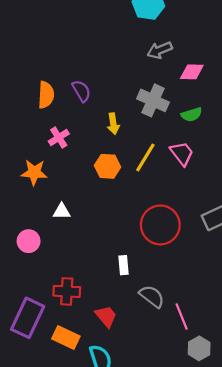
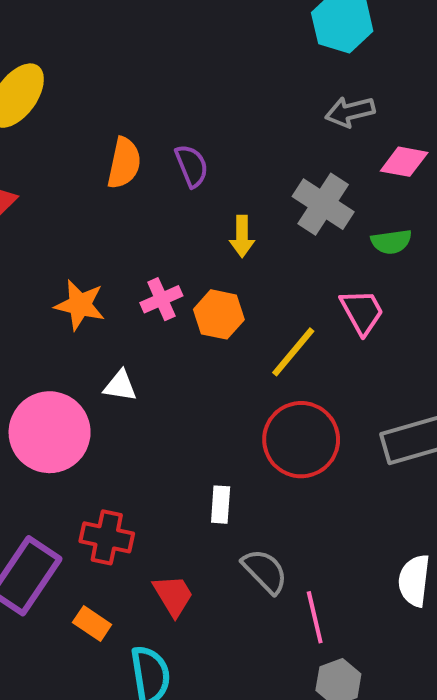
pink cross: (59, 137) -> (161, 299), moved
yellow line: (145, 158) -> (293, 352), moved
pink circle: (29, 241) -> (50, 432), size x1.8
orange rectangle: (66, 337) -> (92, 624), size x0.7

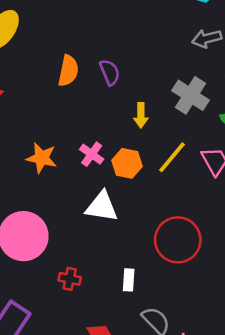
pink cross: (161, 299) -> (92, 154), turned -30
yellow line: (293, 352) -> (172, 157), moved
white triangle: (120, 386) -> (102, 207), moved, size x1.6
red cross: (107, 537) -> (70, 279), moved, size x0.7

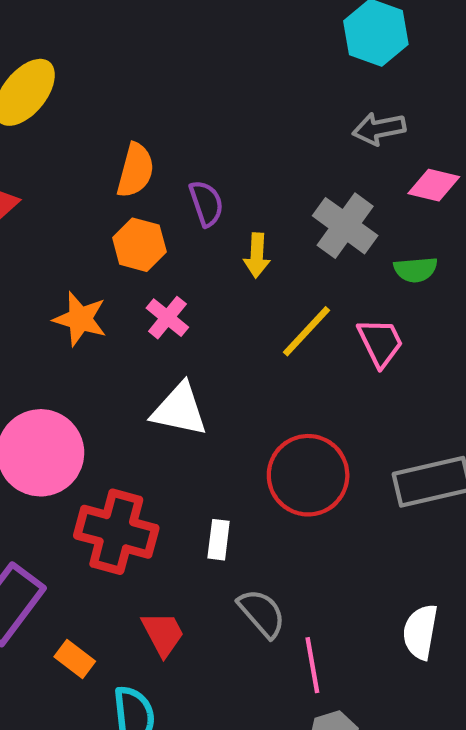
purple semicircle: (110, 72) -> (206, 203), moved
orange hexagon: (127, 163) -> (139, 245), moved
red cross: (70, 279) -> (116, 532), size x2.0

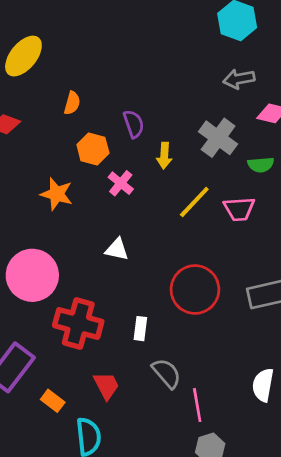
orange semicircle: (135, 170) -> (72, 103), moved, size x0.7
pink cross: (167, 318) -> (121, 183), moved
pink trapezoid: (380, 343) -> (239, 209), turned 112
white triangle: (179, 410) -> (117, 249), size x0.7

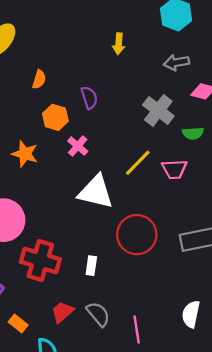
yellow arrow: (164, 156) -> (119, 44), moved
white triangle: (117, 249) -> (96, 192), moved, size x1.8
gray semicircle: (167, 373) -> (98, 314), moved
red trapezoid: (106, 386) -> (62, 312), turned -105

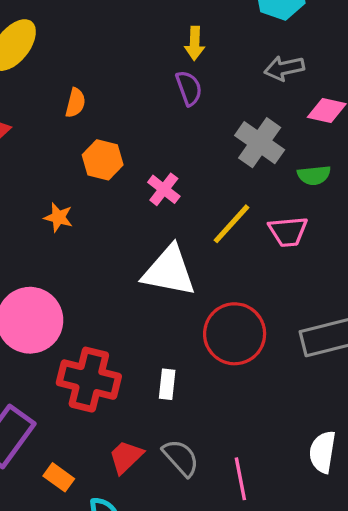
purple semicircle: (89, 98) -> (189, 88), moved
pink cross: (78, 146) -> (164, 189), moved
orange star: (25, 154) -> (58, 217), size x0.7

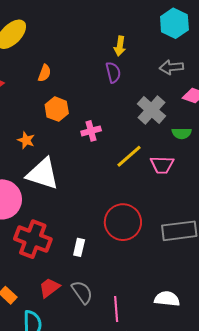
pink cross: (164, 189) -> (91, 131), turned 30
white triangle: (169, 271) -> (43, 174), moved
white semicircle: (322, 452) -> (167, 299), turned 80

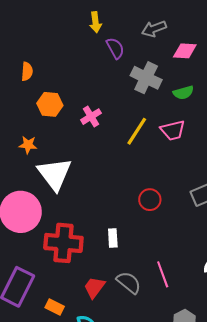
purple semicircle: (113, 72) -> (115, 48), moved
white triangle: (43, 174) -> (55, 174), turned 51
red circle: (123, 222) -> (150, 200), size x0.6
pink line: (116, 309) -> (163, 274), moved

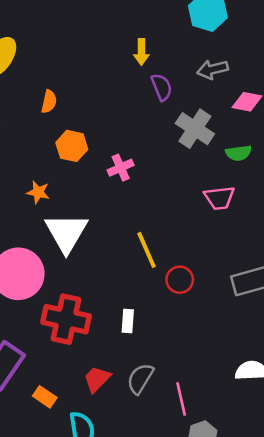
yellow line: (137, 131) -> (147, 250), moved, turned -64
pink line: (163, 274) -> (181, 399), moved
gray semicircle: (129, 282) -> (140, 379), turned -105

